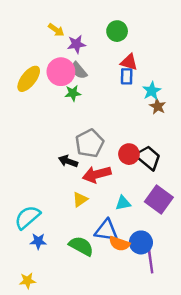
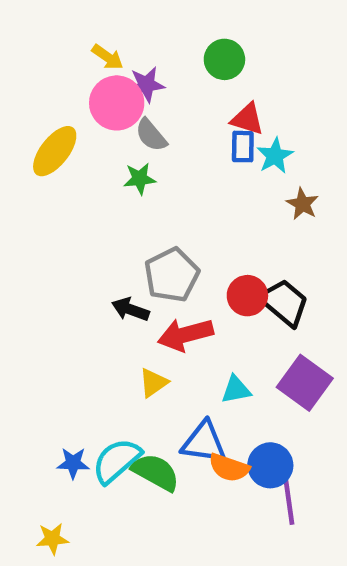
pink circle: (61, 72) -> (117, 103), moved
cyan star: (152, 91) -> (275, 156), moved
cyan semicircle: (27, 217) -> (117, 461), moved

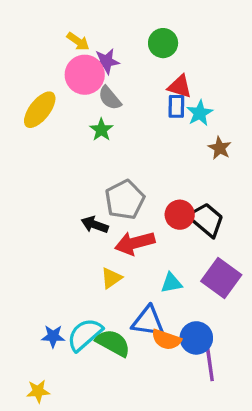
green star: (140, 179) -> (101, 130), turned -30

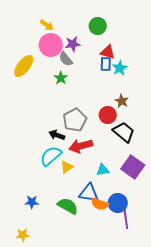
purple star: (106, 61) -> (73, 44), moved
brown star: (220, 148) -> (122, 101), moved
red circle: (180, 215) -> (108, 115), moved
cyan semicircle: (85, 335) -> (51, 156), moved

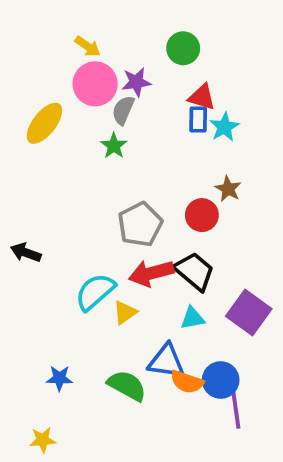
gray semicircle: (66, 59) -> (123, 110), turned 63
black trapezoid: (124, 132) -> (194, 271), moved
black arrow: (57, 135) -> (26, 253), moved

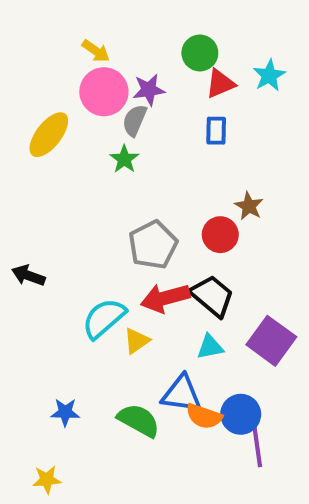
red triangle: (202, 97) -> (220, 84), moved, turned -40
cyan star: (224, 127) -> (269, 75), moved

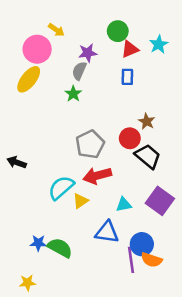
pink circle: (104, 92) -> (37, 49), moved
black trapezoid: (212, 296) -> (148, 156), moved
orange semicircle: (204, 416) -> (151, 260), moved
green semicircle: (139, 420) -> (60, 248), moved
purple line: (257, 445) -> (131, 260), moved

